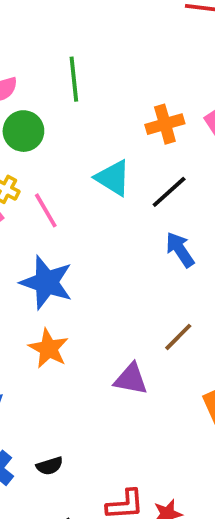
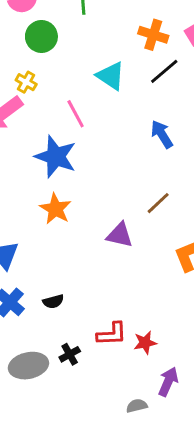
orange cross: (165, 124) -> (153, 35), turned 32
black line: (169, 192) -> (164, 71), moved
pink line: (46, 210) -> (76, 114), moved

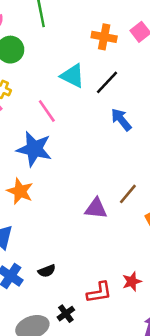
black line: (164, 71) -> (107, 82), moved
brown line: (158, 203) -> (128, 194), moved
orange star: (56, 209) -> (20, 191), moved
red star: (145, 343) -> (132, 281), moved

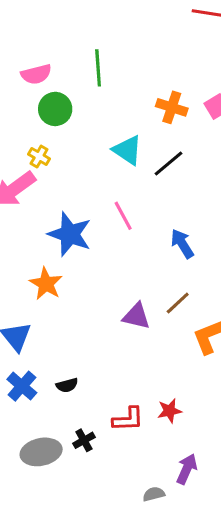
pink line: (47, 111) -> (123, 216), moved
blue arrow: (121, 120) -> (182, 244), moved

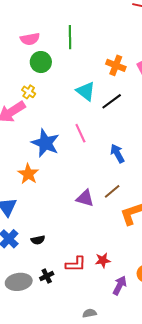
purple arrow: (187, 469) -> (120, 285), moved

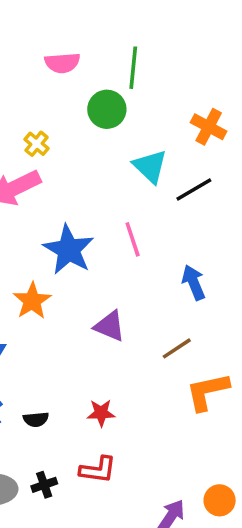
green circle: (41, 62) -> (107, 109), moved
yellow cross: (29, 92) -> (37, 144), moved
purple triangle: (85, 198) -> (110, 326), moved
red star: (103, 260) -> (101, 413), moved

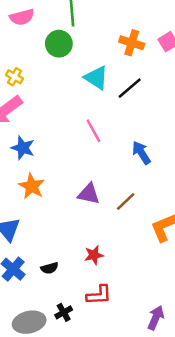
blue star: (69, 250) -> (23, 148), moved, size x0.7
brown line: (177, 348) -> (126, 202), moved

